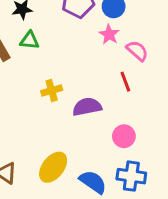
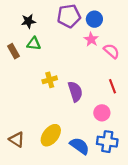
red line: (125, 82) -> (113, 86), moved
purple semicircle: (87, 107) -> (75, 92), turned 84

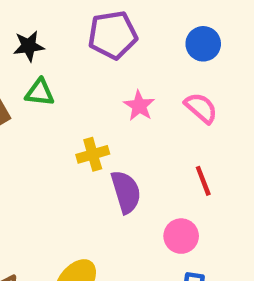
blue circle: (94, 19) -> (203, 44), moved
pink star: (91, 39) -> (139, 106), moved
yellow cross: (50, 80) -> (93, 154), moved

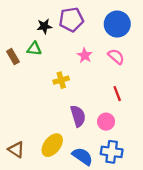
blue circle: (203, 44) -> (117, 24), size x1.5
black star: (29, 46) -> (44, 26), moved
purple semicircle: (126, 192) -> (78, 116), moved

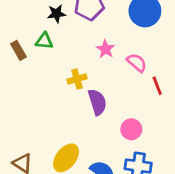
pink semicircle: (116, 57) -> (137, 63), moved
red line: (117, 94) -> (157, 86), moved
purple semicircle: (78, 116) -> (97, 102), moved

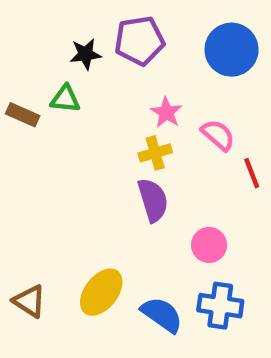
brown rectangle: (18, 50) -> (23, 115), turned -36
yellow cross: (77, 79) -> (155, 153), moved

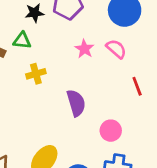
pink semicircle: (218, 135) -> (116, 49), moved
yellow cross: (155, 153) -> (36, 74), moved

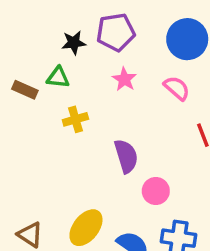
pink star: (84, 49) -> (124, 79), moved
pink circle: (111, 131) -> (156, 191), moved

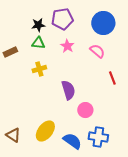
green triangle: (58, 78) -> (38, 43), moved
brown rectangle: (25, 90) -> (10, 52), turned -48

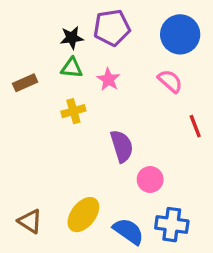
pink star: (67, 46) -> (108, 79), moved

